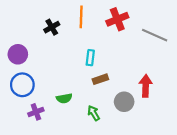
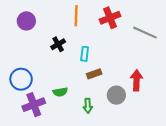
black cross: (52, 27) -> (58, 44), moved
purple circle: (18, 54) -> (26, 21), moved
purple cross: (36, 112) -> (34, 105), size x1.5
green arrow: (94, 113) -> (88, 106), turned -152

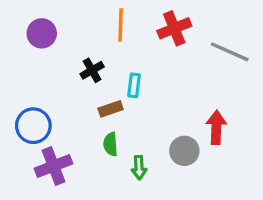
brown rectangle: (94, 74) -> (111, 109), moved
green semicircle: (60, 92) -> (111, 144), moved, turned 96

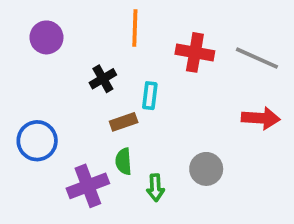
red cross: (174, 28) -> (195, 52), moved, turned 32
red arrow: (216, 127) -> (261, 118), moved, turned 92
purple cross: (53, 166) -> (88, 186), moved

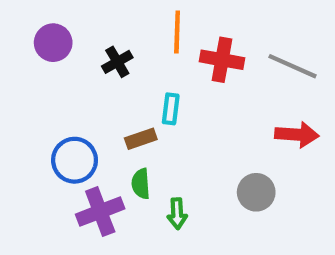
orange line: (135, 28) -> (177, 32), moved
black cross: (103, 79) -> (117, 62), moved
blue circle: (37, 141) -> (75, 160), moved
gray circle: (206, 169) -> (256, 192), moved

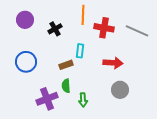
red arrow: (297, 135) -> (113, 63), moved
blue circle: (75, 160) -> (26, 62), moved

